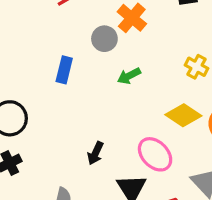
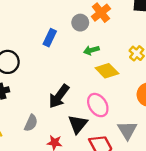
yellow diamond: (183, 115) -> (107, 71), moved
black arrow: (95, 153) -> (59, 96), size x1.6

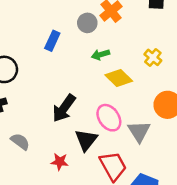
gray semicircle: (31, 123) -> (20, 142), moved, turned -77
gray triangle: (127, 130) -> (139, 131), moved

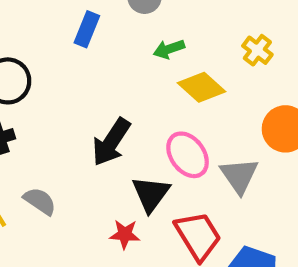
red star: (60, 162) -> (125, 234), moved

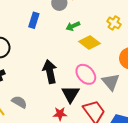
black arrow: (111, 142) -> (50, 72), turned 140

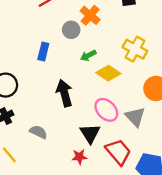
yellow cross: (114, 23) -> (135, 49), size x1.5
black arrow: (50, 72) -> (64, 93), moved
gray semicircle: (19, 102) -> (38, 132), moved

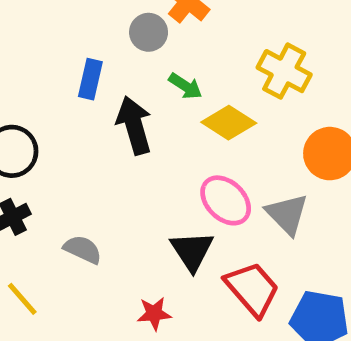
green arrow: (88, 56) -> (185, 86), turned -119
black arrow: (64, 93) -> (134, 125), moved
red star: (79, 157) -> (154, 314), moved

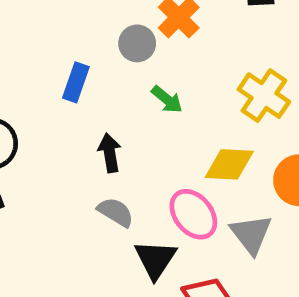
yellow diamond: (229, 123) -> (229, 164), moved, turned -36
black arrow: (134, 125) -> (110, 153), moved, size x0.7
gray semicircle: (83, 249) -> (116, 212), moved

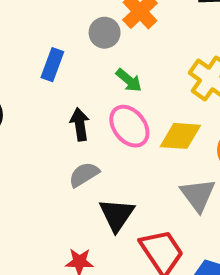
gray semicircle: (116, 212) -> (84, 174), turned -64
pink ellipse: (193, 214) -> (129, 126), moved

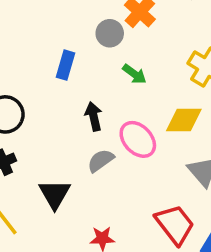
pink ellipse: (129, 126) -> (138, 139), moved
black triangle: (117, 215) -> (55, 194), moved

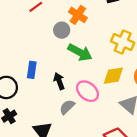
blue rectangle: (65, 65) -> (32, 70), moved
green arrow: (134, 74) -> (80, 52), size x1.6

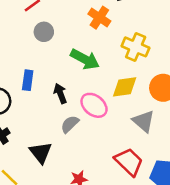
orange cross: (78, 15) -> (99, 18), moved
gray circle: (62, 30) -> (44, 32), moved

